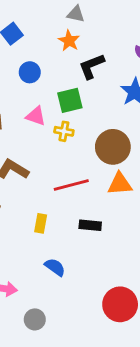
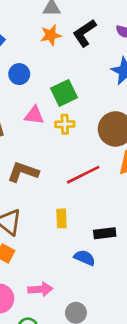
orange star: (69, 41) -> (51, 35), turned -30
black L-shape: (92, 66) -> (85, 33), moved
black rectangle: (90, 225) -> (105, 233), moved

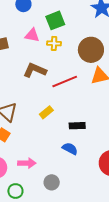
brown L-shape: (23, 172) -> (35, 70), moved
yellow rectangle: (62, 218) -> (46, 112), turned 48
blue semicircle: (85, 258) -> (70, 149), moved

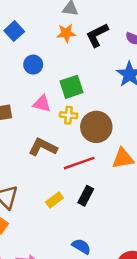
brown circle: (91, 50) -> (96, 127), moved
black rectangle: (77, 126) -> (86, 196), moved, turned -63

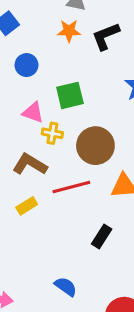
yellow cross: (68, 115) -> (52, 133), moved
black rectangle: (86, 196) -> (102, 236), moved
yellow rectangle: (54, 200) -> (27, 206), moved

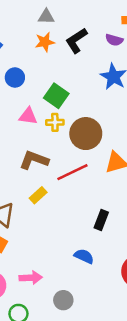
green square: (70, 95) -> (56, 96), turned -30
yellow cross: (52, 133) -> (55, 122), moved
black rectangle: (102, 236) -> (101, 220), moved

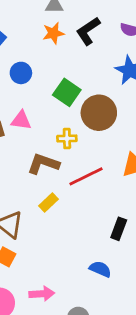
pink triangle: (28, 116) -> (21, 120), moved
yellow cross: (55, 122) -> (67, 138), moved
brown circle: (86, 134) -> (99, 113), moved

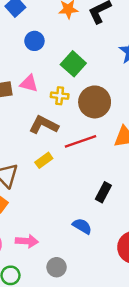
brown circle: (99, 113) -> (95, 102), moved
yellow cross: (67, 138) -> (60, 96), moved

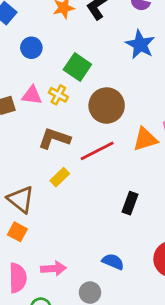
yellow cross: (60, 96) -> (58, 95), moved, turned 30
blue semicircle: (82, 226) -> (113, 262), moved

